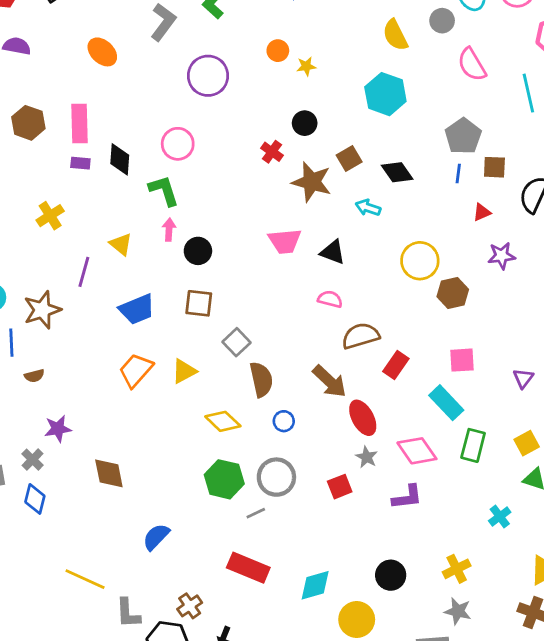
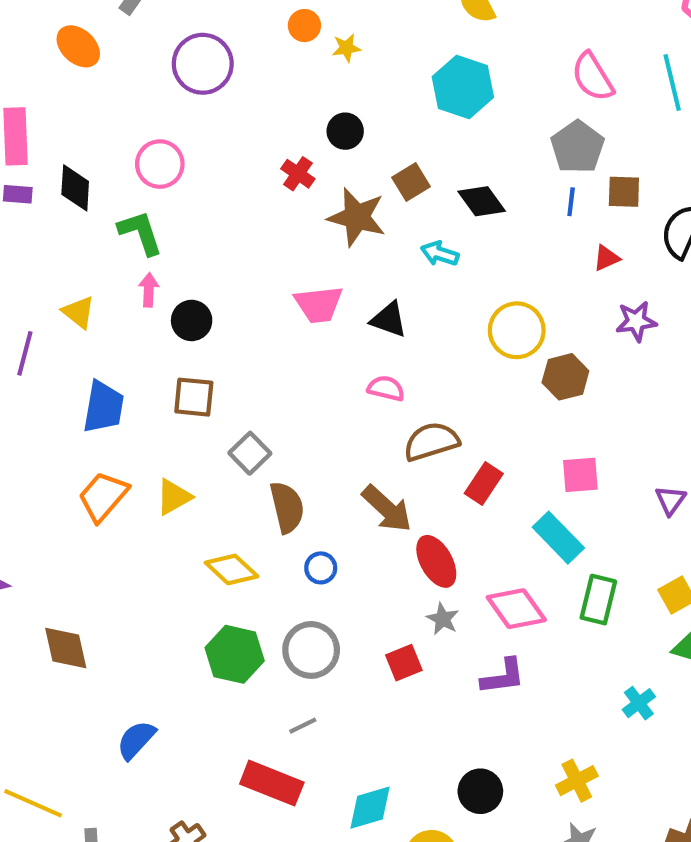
orange ellipse: (102, 52) -> (78, 46), moved
pink semicircle: (472, 65) -> (593, 77), moved
blue trapezoid: (137, 309) -> (104, 407), turned -57
gray line: (256, 513) -> (303, 726), moved

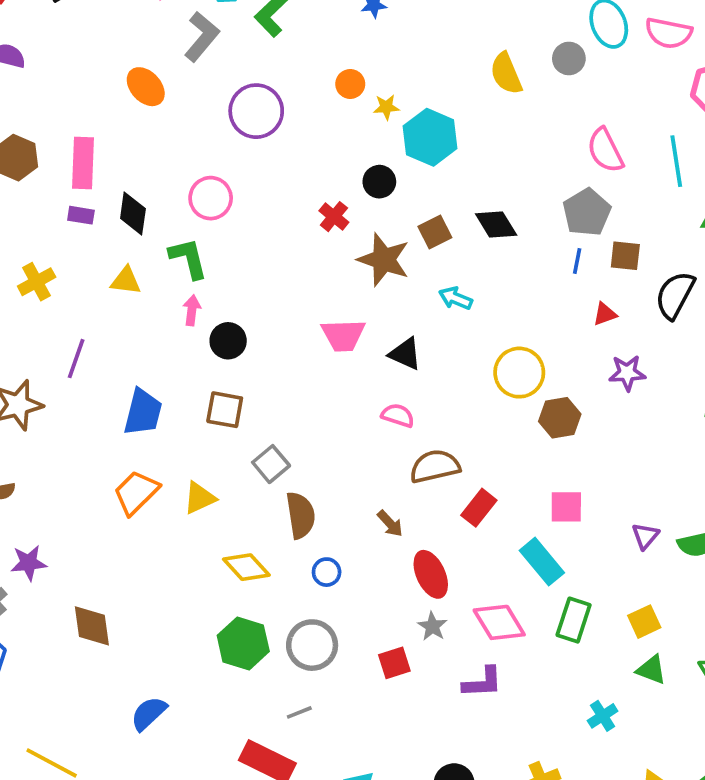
cyan hexagon: (463, 87) -> (430, 137), moved
black diamond: (482, 201) -> (496, 224), moved
yellow triangle: (79, 312) -> (126, 281), moved, turned -36
brown arrow: (387, 509) -> (390, 524), size x0.6

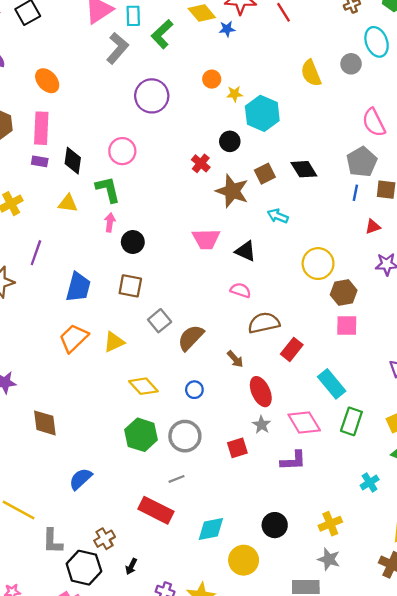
orange ellipse: (146, 87) -> (47, 81), moved
pink square: (566, 507) -> (347, 326), moved
brown semicircle: (301, 515) -> (191, 338), moved, turned -128

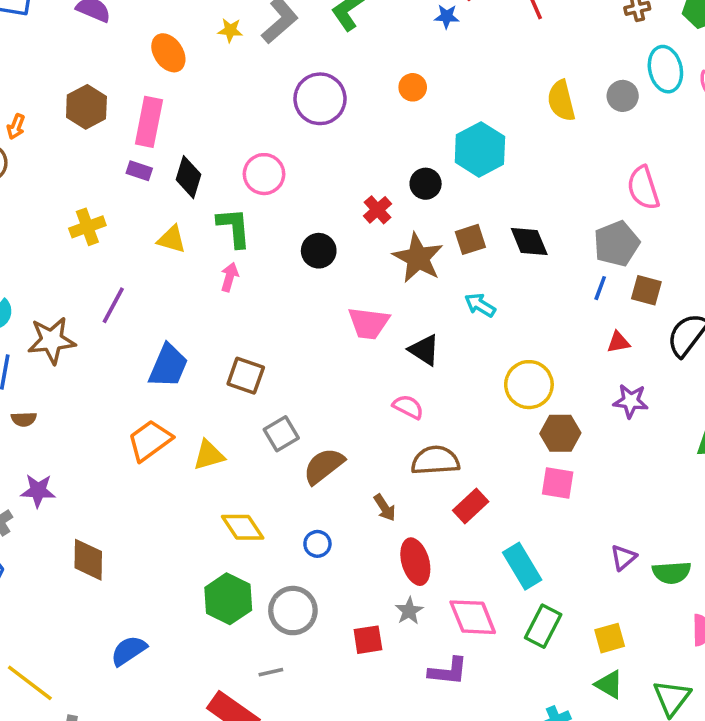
yellow star: (235, 94) -> (230, 30), moved
black circle: (133, 242) -> (319, 251), moved

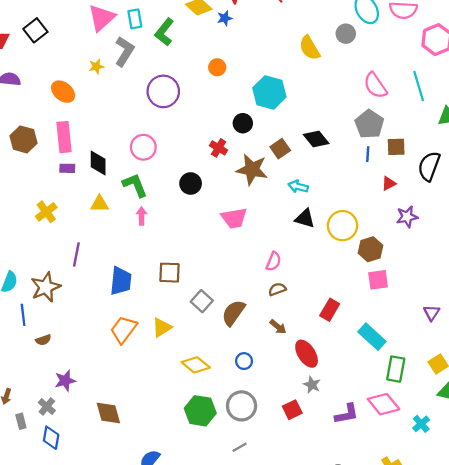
black triangle: (424, 350) -> (305, 218), moved
pink semicircle: (408, 407) -> (274, 261), turned 102
brown semicircle: (435, 460) -> (277, 289), moved, size x0.6
pink diamond: (473, 617) -> (384, 404), moved

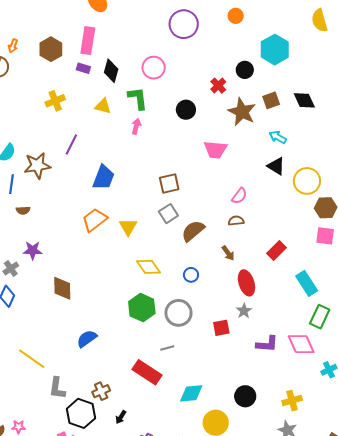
brown hexagon: (23, 139) -> (51, 49), moved
brown square: (170, 273) -> (169, 183), moved, turned -30
yellow triangle: (162, 327) -> (128, 227), turned -42

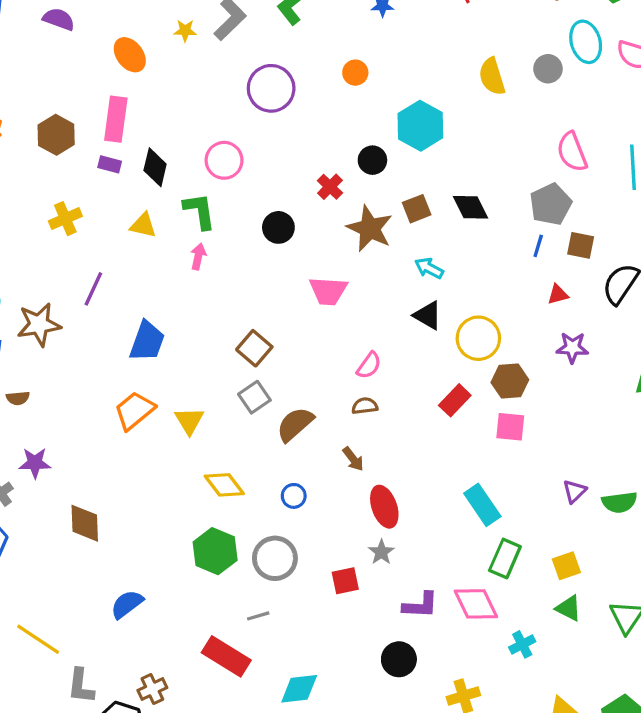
brown square: (169, 183) -> (254, 348), turned -35
red rectangle: (277, 251) -> (455, 400), moved
black circle: (245, 396) -> (399, 659), moved

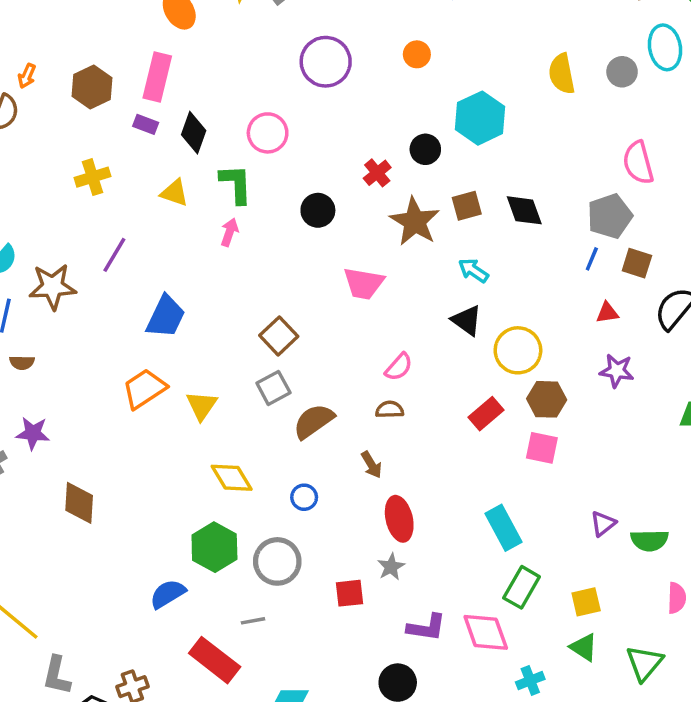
blue semicircle: (127, 604) -> (168, 594), moved

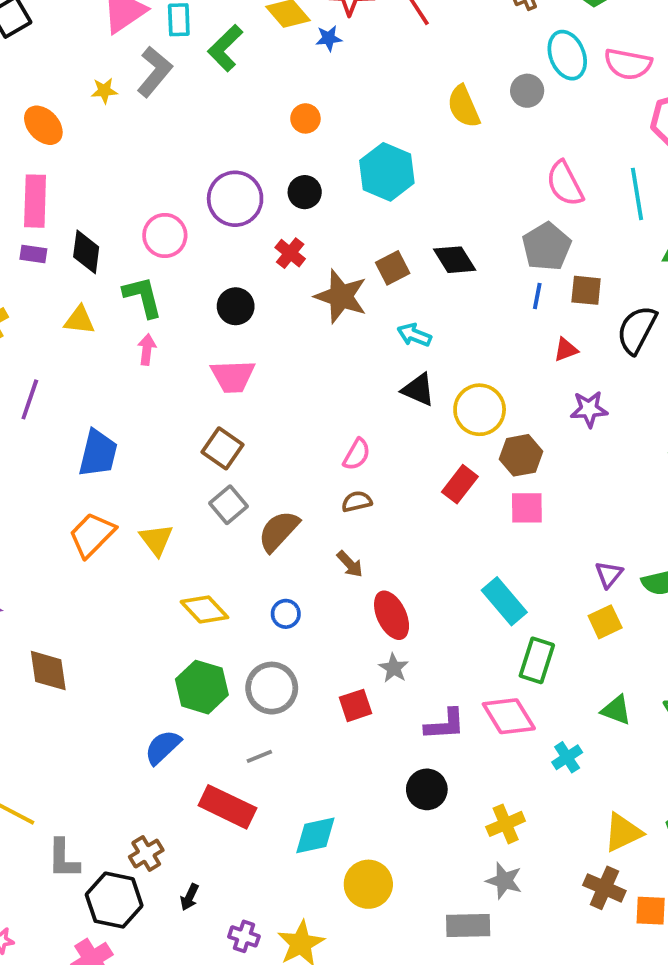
purple circle: (326, 62) -> (235, 199), moved
black circle: (425, 149) -> (305, 192), moved
pink trapezoid: (364, 283) -> (233, 376), moved
yellow square: (586, 602) -> (605, 622), moved

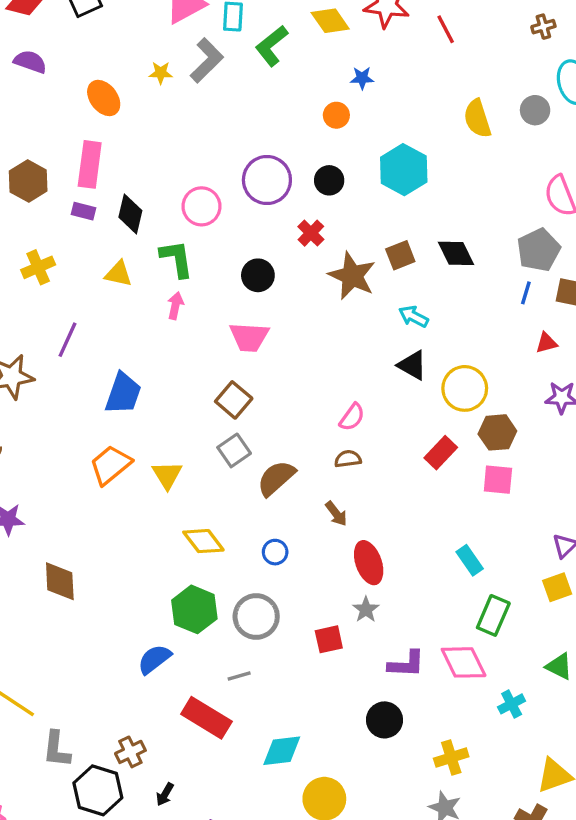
blue star: (329, 38) -> (362, 78), moved
cyan rectangle: (504, 601) -> (470, 560), size x0.7

